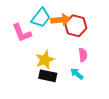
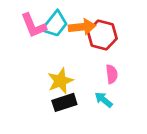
pink L-shape: (22, 33) -> (33, 26), moved
black rectangle: (48, 76) -> (64, 102), turned -30

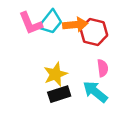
cyan arrow: (104, 100) -> (95, 92), size x1.5

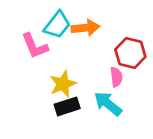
pink L-shape: (31, 23) -> (35, 46), moved
red hexagon: (94, 32) -> (130, 53), moved

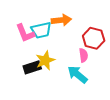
cyan trapezoid: (57, 25) -> (41, 30), moved, turned 40
black rectangle: (67, 106) -> (32, 67), moved

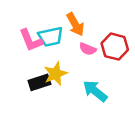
orange arrow: (61, 20) -> (75, 24), turned 66
pink semicircle: (83, 55) -> (88, 49), moved, turned 120

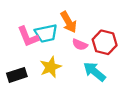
black rectangle: (39, 82) -> (17, 75), moved
cyan arrow: (95, 91) -> (94, 72), moved

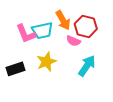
red hexagon: (105, 42) -> (86, 26), moved
cyan arrow: (94, 72) -> (87, 66), turned 85

